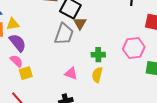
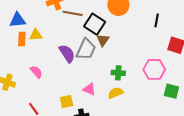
purple semicircle: (18, 43) -> (67, 53), moved
yellow square: (26, 73) -> (67, 101), moved
yellow semicircle: (97, 75) -> (115, 93), turned 49

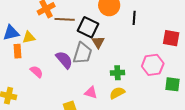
black line: (157, 20) -> (134, 18), moved
yellow triangle: (36, 35) -> (29, 37), moved
pink semicircle: (36, 72) -> (37, 72), moved

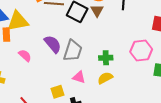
yellow triangle: (29, 37) -> (18, 21), size x1.6
brown triangle: (98, 42) -> (97, 11), moved
gray trapezoid: (82, 53) -> (73, 51), moved

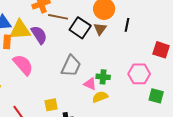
purple semicircle: (53, 44) -> (39, 35), moved
pink semicircle: (25, 55) -> (23, 65), size x1.6
pink triangle: (79, 77) -> (90, 84), moved

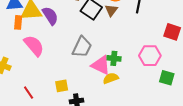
pink triangle: (90, 84) -> (101, 65), size x1.5

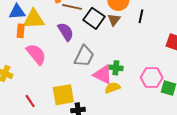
purple semicircle: (50, 16) -> (66, 32), moved
pink hexagon: (150, 56) -> (152, 78), moved
yellow square: (62, 86) -> (63, 95), size x1.6

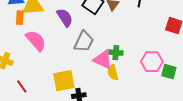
yellow semicircle: (112, 88) -> (113, 73), turned -84
red line: (30, 101) -> (22, 87), moved

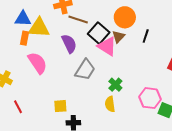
green cross: (116, 53) -> (115, 85), turned 32
pink triangle: (103, 60) -> (107, 46), moved
yellow square: (64, 81) -> (60, 106), size x0.6

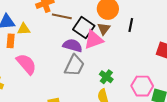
yellow triangle: (39, 28) -> (24, 29), size x0.6
purple semicircle: (69, 44) -> (73, 45), moved, turned -42
pink triangle: (107, 46) -> (94, 40), turned -45

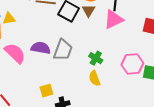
pink triangle: (94, 40) -> (113, 19), moved
purple semicircle: (73, 45) -> (41, 48), moved

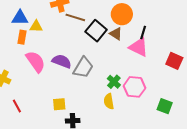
brown triangle: (89, 11) -> (116, 34), turned -40
pink triangle: (113, 19) -> (139, 47), turned 40
pink hexagon: (132, 64) -> (134, 87), moved

